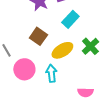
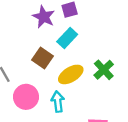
cyan rectangle: (70, 19) -> (67, 38), moved

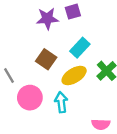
purple star: (44, 17) -> (47, 19), turned -30
cyan rectangle: (67, 38) -> (80, 48), moved

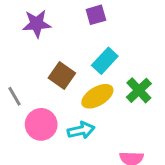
purple star: (47, 19) -> (37, 24), moved
cyan arrow: (61, 102) -> (81, 130), turned 84

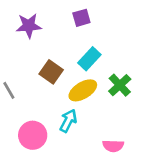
pink circle: (41, 124) -> (33, 135), moved
cyan arrow: (81, 130) -> (68, 121), turned -50

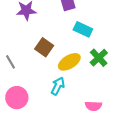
cyan rectangle: (89, 59) -> (83, 29), moved, turned 72
pink circle: (33, 135) -> (17, 98), moved

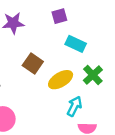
cyan arrow: (58, 86) -> (74, 106), moved

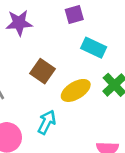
cyan arrow: (74, 106) -> (47, 122), moved

